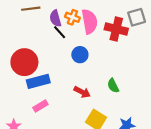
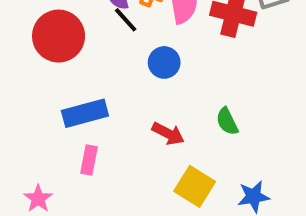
red circle: (24, 62) -> (59, 36), moved
pink rectangle: (40, 106) -> (89, 160), turned -48

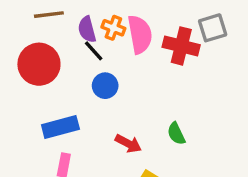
blue circle: (164, 62) -> (105, 86), moved

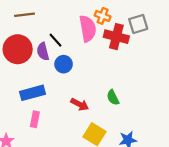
orange cross: (113, 28) -> (103, 16), moved
purple semicircle: (87, 29) -> (43, 52), moved

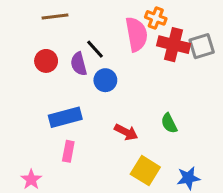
gray square: (138, 24) -> (202, 46), moved
red circle: (18, 49) -> (46, 61), size x0.6

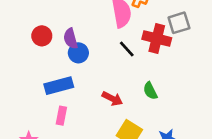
red cross: (174, 45) -> (157, 38), moved
black line: (95, 49) -> (127, 49), moved
blue circle: (105, 80) -> (78, 53), moved

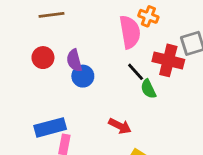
blue rectangle: (59, 86) -> (50, 127), moved
green semicircle: (150, 91) -> (148, 89), moved

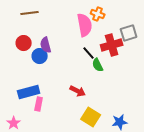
red cross: (168, 60) -> (112, 45), turned -30
blue circle: (83, 76) -> (40, 56), moved

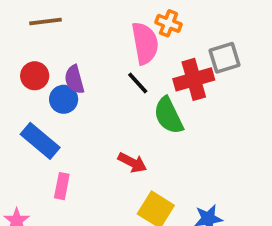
black line: (89, 53) -> (138, 83), moved
green semicircle: (98, 65) -> (168, 116), size x1.5
blue rectangle: (29, 92) -> (40, 141), moved, turned 55

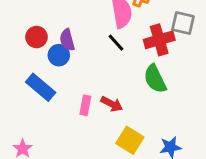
gray square: (225, 58) -> (183, 23), turned 30
green semicircle: (168, 116) -> (155, 79), moved
pink rectangle: (62, 186) -> (85, 105), moved

